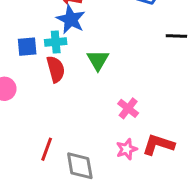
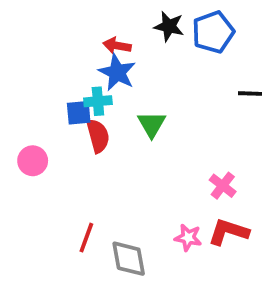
blue square: (27, 47) -> (79, 113), moved
pink cross: (128, 108) -> (223, 186), moved
pink star: (127, 149) -> (188, 238), turned 30

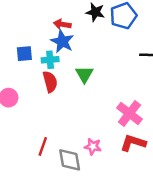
blue square: (79, 113) -> (24, 54), moved
pink cross: (223, 186) -> (129, 113), size x1.5
pink star: (188, 238) -> (93, 146), moved

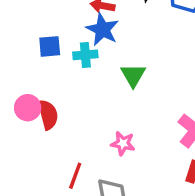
red semicircle: (50, 82) -> (48, 115), moved
pink star: (93, 146) -> (123, 143), moved

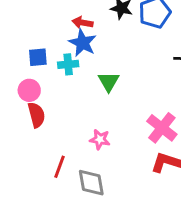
pink circle: (28, 108) -> (29, 90), moved

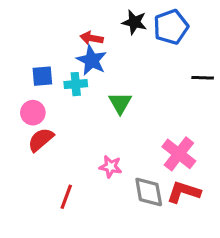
red semicircle: (36, 115) -> (41, 140), turned -115
gray diamond: (91, 183) -> (149, 192), moved

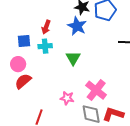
red arrow: (92, 38) -> (46, 27), moved, turned -80
blue star: (92, 60) -> (77, 26), moved
pink cross: (179, 154) -> (96, 90), moved

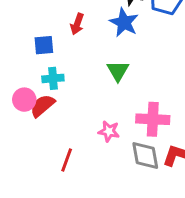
cyan cross: (45, 46) -> (53, 78), moved
pink circle: (18, 64) -> (24, 100), moved
pink cross: (96, 90) -> (153, 119), turned -35

